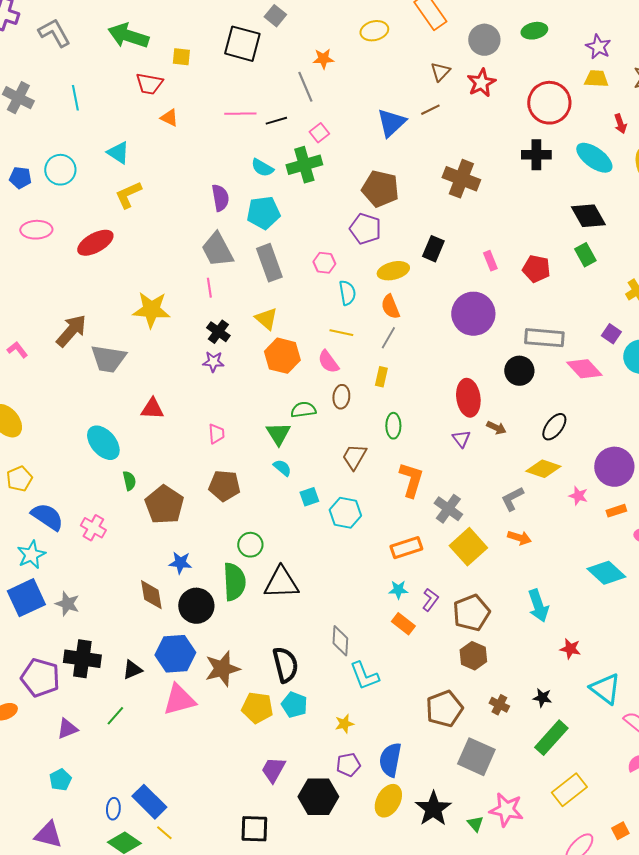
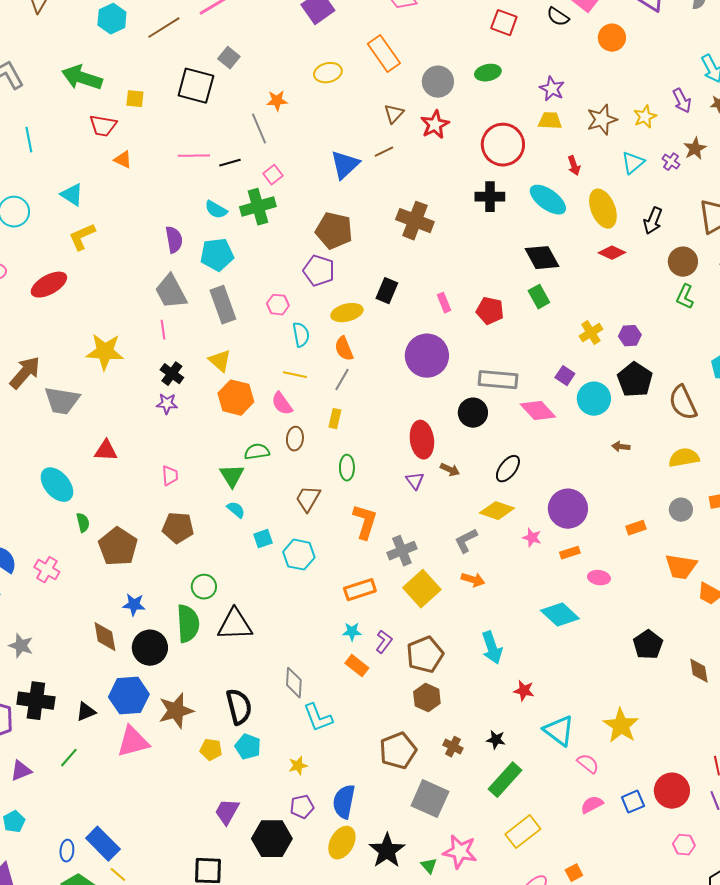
gray cross: (448, 509) -> (402, 551), turned 32
yellow pentagon: (257, 708) -> (211, 750), size x0.7

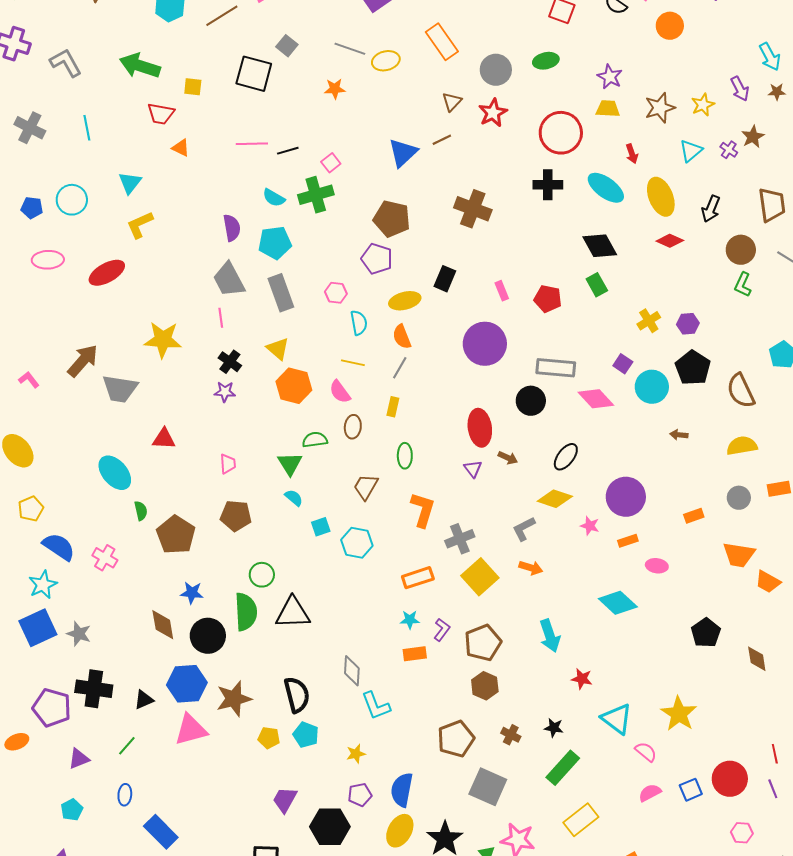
gray line: (259, 129) -> (350, 49), moved, turned -48
cyan triangle: (72, 195) -> (130, 183), turned 35
orange rectangle: (357, 666) -> (415, 654), turned -45
blue ellipse: (67, 851) -> (125, 795), moved

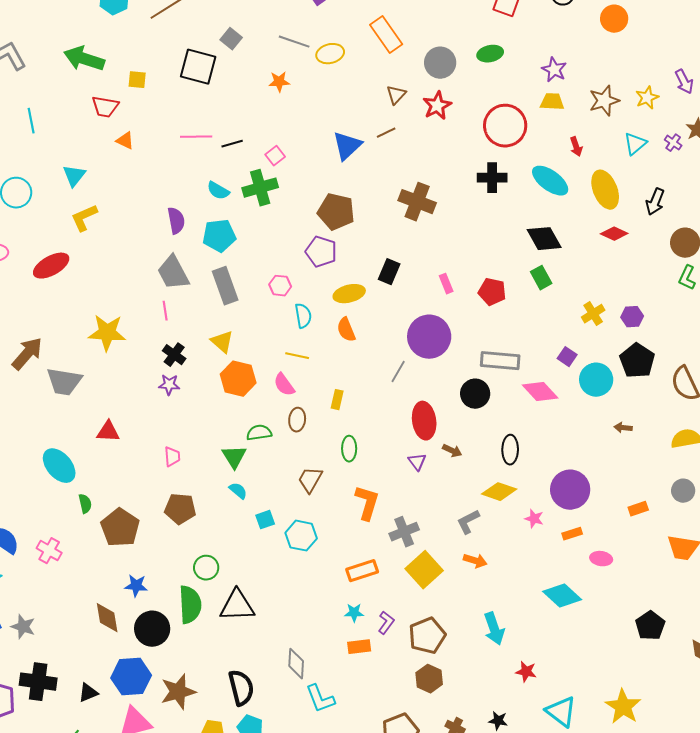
gray line: (400, 368) -> (398, 372), moved
black ellipse: (566, 457) -> (510, 450), turned -36

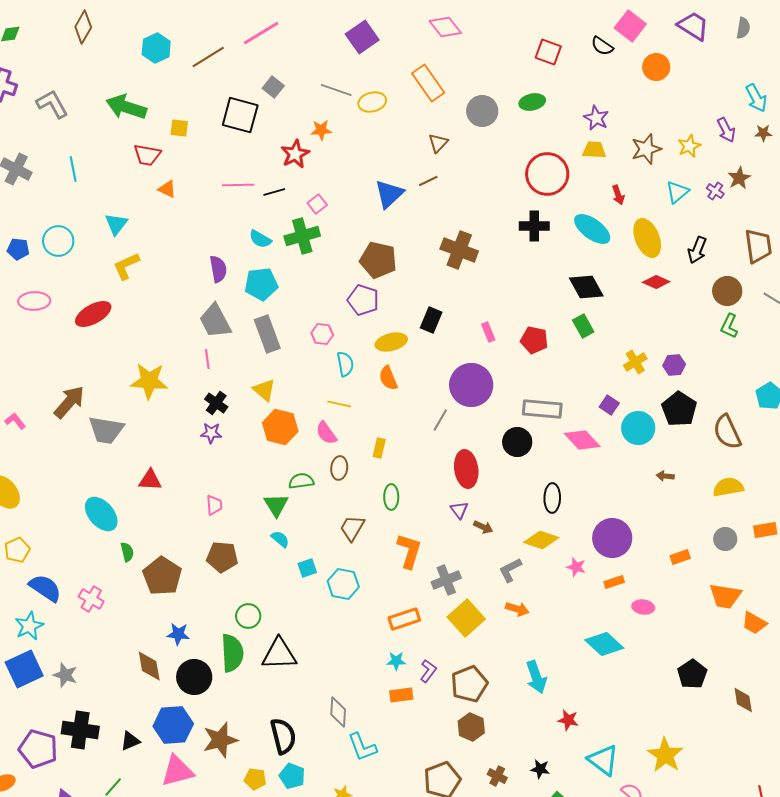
red star: (437, 106) -> (295, 154), moved
brown arrow: (452, 451) -> (483, 527), moved

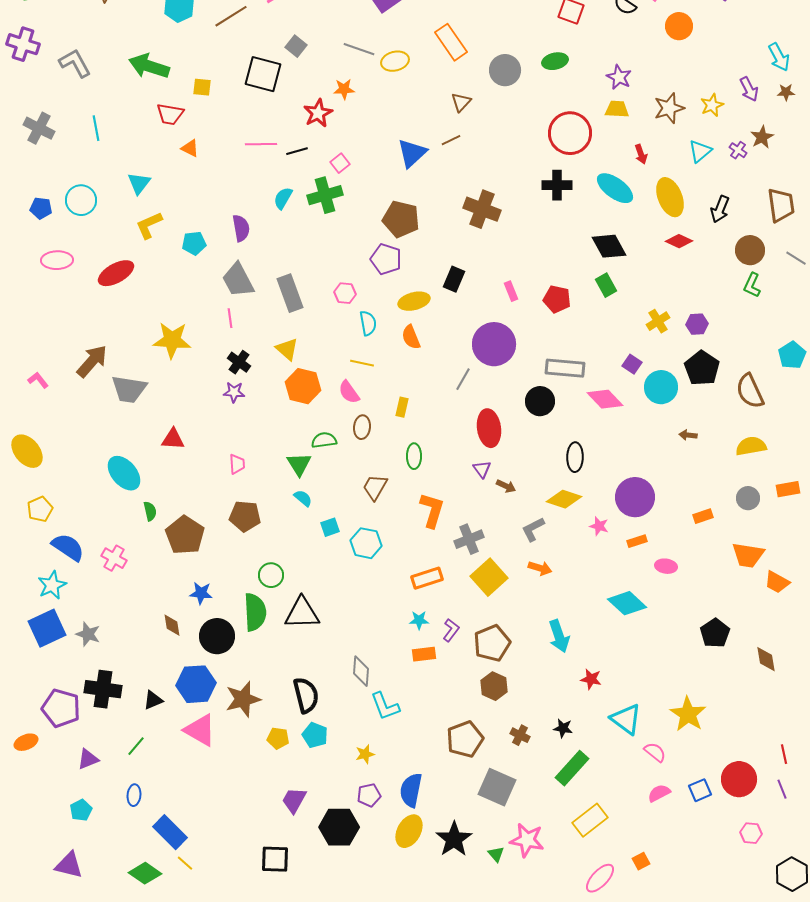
cyan semicircle: (260, 239) -> (283, 198), turned 90
cyan pentagon: (261, 284) -> (194, 243), moved, size x0.7
brown diamond: (149, 666) -> (172, 625), size x0.7
pink triangle: (177, 771) -> (200, 730), turned 45

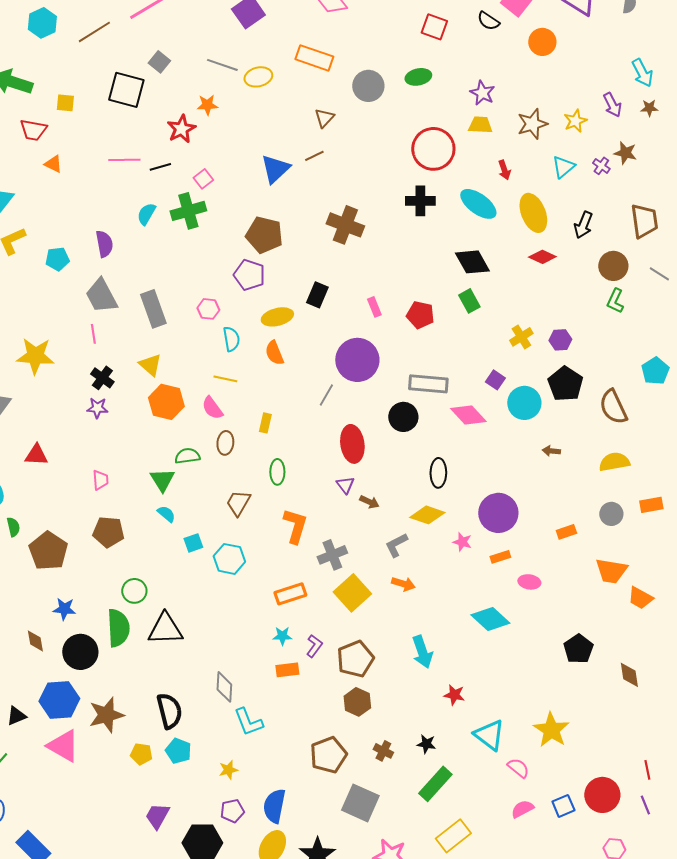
orange rectangle: (451, 42) -> (314, 58), turned -36
brown star: (762, 137) -> (625, 153), turned -30

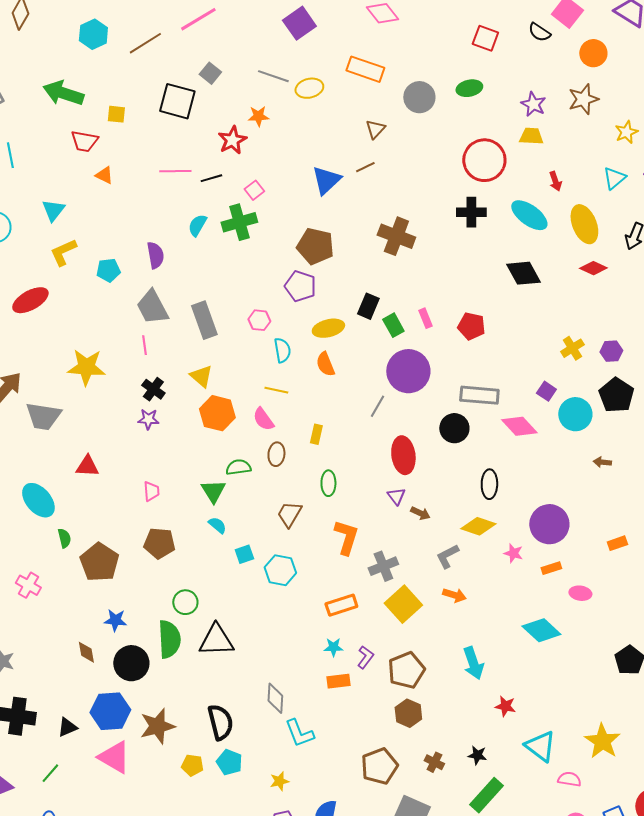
brown star: (532, 124) -> (583, 99), moved
green rectangle: (469, 301) -> (393, 325), moved
pink semicircle: (518, 768) -> (569, 779), turned -30

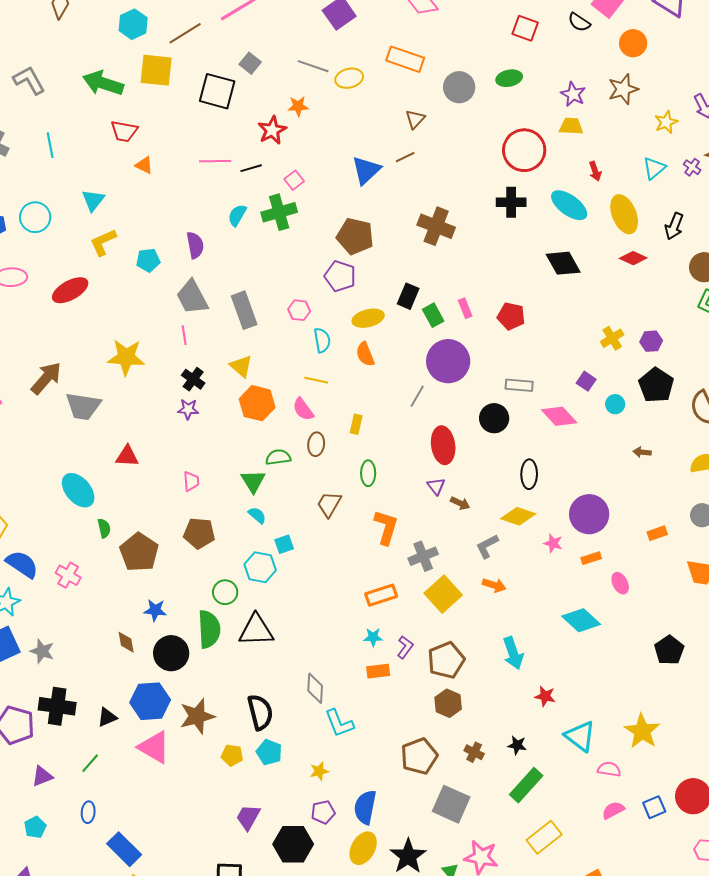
yellow square: (116, 114) -> (156, 70), moved, size x1.8
gray rectangle: (479, 395) -> (519, 385), size x0.7
cyan circle: (575, 414) -> (615, 404), size x0.6
cyan hexagon: (280, 570) -> (260, 567), moved
pink ellipse: (580, 593) -> (620, 583), turned 55

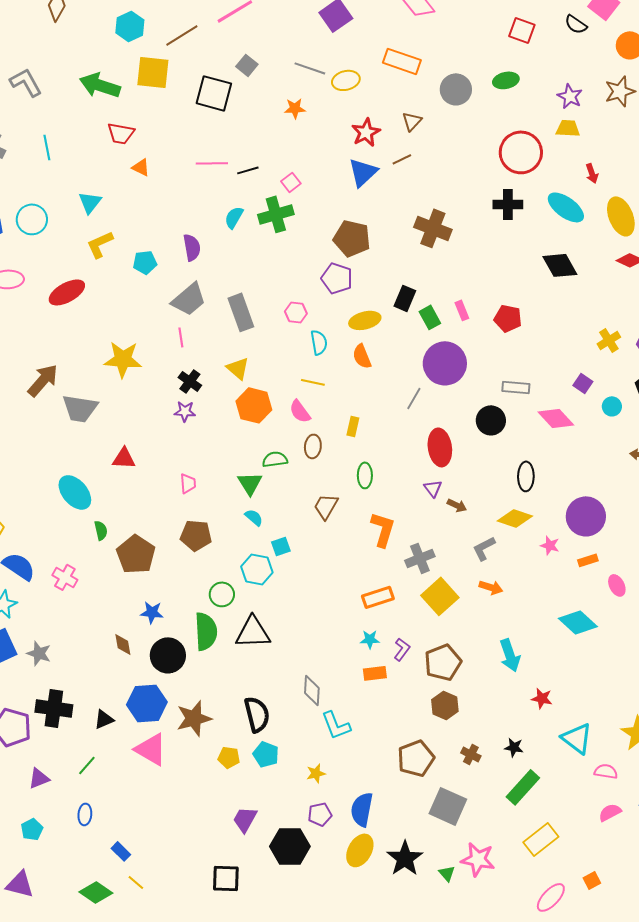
red star: (272, 130) -> (366, 132), moved
gray trapezoid: (192, 297) -> (189, 299), turned -102
blue rectangle: (124, 849) -> (121, 851), size x0.6

